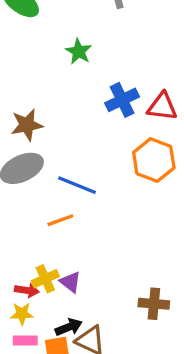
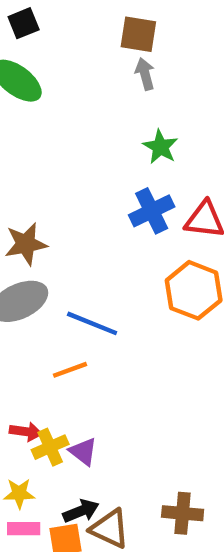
green star: (79, 51) -> (160, 147), moved
red arrow: (27, 290) -> (26, 432), moved
brown cross: (154, 304) -> (183, 513), moved

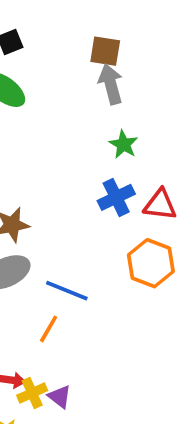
gray arrow: (145, 74) -> (111, 84), size x1.5
orange line: (70, 370) -> (49, 329), turned -40

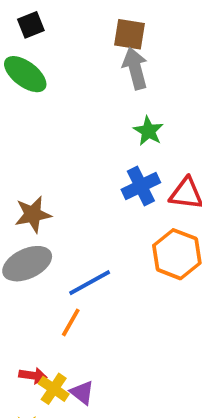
blue line: (67, 291) -> (90, 283), turned -51
yellow cross: (32, 393) -> (54, 389), turned -32

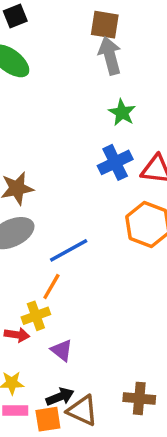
yellow cross: (54, 389) -> (36, 316), moved, turned 36

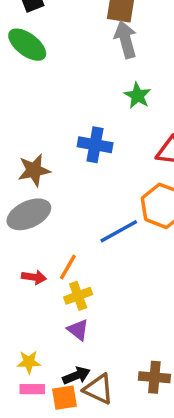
blue cross: (115, 162) -> (95, 145), moved, turned 36
blue line: (69, 250) -> (119, 231), moved
yellow cross: (36, 316) -> (78, 296), moved
red arrow: (17, 335) -> (34, 277), moved

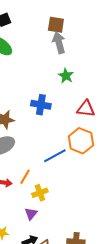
yellow cross: (78, 296) -> (40, 193), moved
purple triangle: (78, 330) -> (31, 214), turned 32

